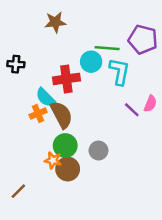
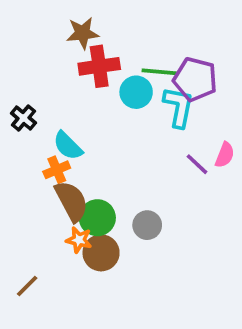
purple pentagon: (143, 39) -> (195, 79), moved
black cross: (16, 64) -> (23, 118), moved, turned 35
red cross: (66, 79) -> (99, 66), moved
brown semicircle: (61, 115) -> (71, 201), moved

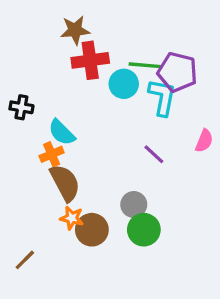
black cross: (23, 118) -> (21, 107), turned -30
purple line: (197, 164) -> (154, 154), moved
green circle: (97, 218) -> (144, 230), moved

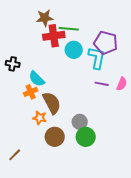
green line: (146, 65) -> (69, 29), moved
purple line: (154, 154) -> (102, 84), moved, turned -32
brown semicircle: (65, 183) -> (52, 103), moved
orange star: (72, 218) -> (40, 118), moved

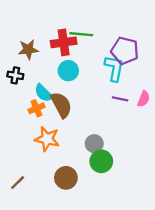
brown star: (45, 18) -> (28, 49), moved
cyan circle: (74, 50) -> (68, 71), moved
brown semicircle: (52, 103) -> (61, 105), moved
orange star: (40, 118) -> (47, 139), size x1.5
brown circle: (55, 137) -> (66, 178), moved

